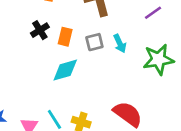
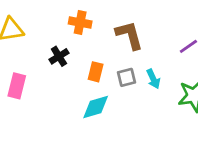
black cross: (40, 30) -> (59, 56), moved

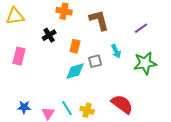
gray square: (127, 77) -> (95, 61), moved

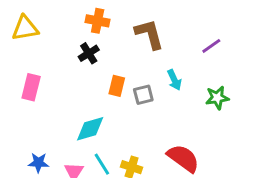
black cross: (49, 35) -> (89, 53), moved
orange rectangle: (75, 46) -> (117, 86), moved
green star: (145, 63) -> (217, 98), size x0.7
cyan diamond: (75, 71) -> (90, 129), moved

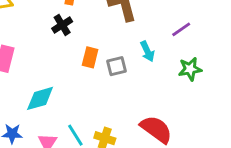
purple line: (211, 46) -> (181, 29), moved
cyan diamond: (90, 129) -> (40, 98), moved

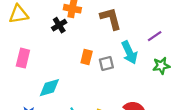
black cross: (62, 25) -> (59, 25), moved
cyan arrow: (147, 51) -> (129, 53), size x1.5

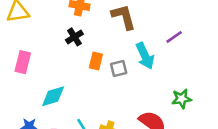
black cross: (59, 25) -> (74, 37), moved
green star: (161, 66) -> (182, 99), moved

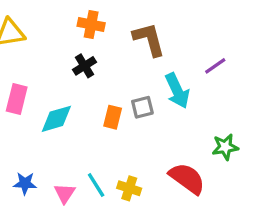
orange rectangle: (96, 61) -> (113, 117), moved
cyan diamond: (53, 96) -> (56, 119), moved

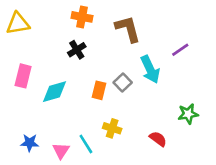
gray square: (142, 107) -> (123, 82), turned -30
red semicircle: (187, 178) -> (158, 139), size x0.6
yellow cross: (129, 188) -> (112, 128), moved

